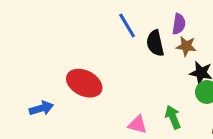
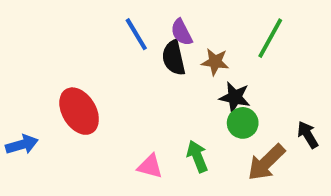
purple semicircle: (179, 24) -> (182, 32), moved, turned 144
red ellipse: (84, 83) -> (79, 111), turned 32

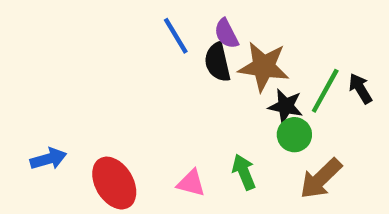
green line: (270, 38) -> (325, 91), moved
brown star: (215, 62) -> (264, 67), size x1.6
red ellipse: (79, 111) -> (114, 183), moved
black arrow: (308, 135) -> (360, 89), moved

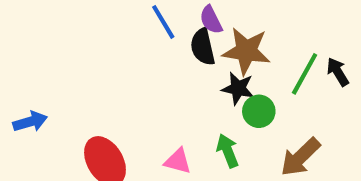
black star: (286, 106) -> (238, 88), moved
green circle: (294, 135) -> (259, 111), moved
blue arrow: (48, 159) -> (30, 122), moved

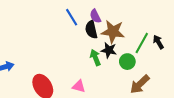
green circle: (259, 111) -> (127, 62), moved
green arrow: (228, 151) -> (95, 57), moved

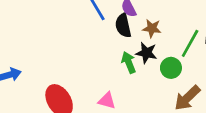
brown star: (113, 32) -> (152, 28), size x0.6

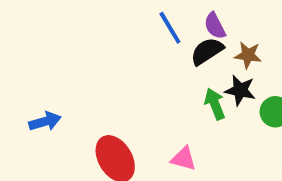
black semicircle: (123, 26) -> (207, 51), turned 70

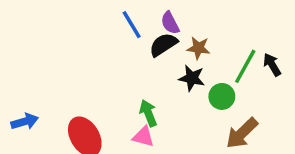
green arrow: (215, 104) -> (148, 113), moved
blue arrow: (45, 122) -> (25, 122), moved

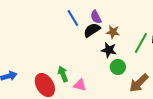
green circle: (222, 96) -> (118, 67), moved
green arrow: (148, 113) -> (63, 74), moved

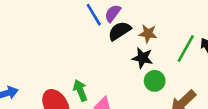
purple semicircle: (96, 17) -> (113, 13), moved, turned 64

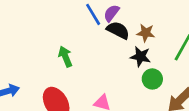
black semicircle: (119, 31) -> (118, 30), turned 60
green arrow: (80, 90) -> (65, 57), moved

